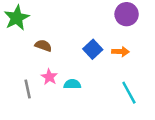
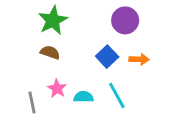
purple circle: (127, 14) -> (125, 20), moved
green star: (17, 18) -> (53, 20), moved
cyan line: (129, 93) -> (117, 95), moved

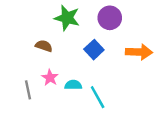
green star: (53, 20) -> (67, 18), moved, turned -30
orange arrow: (139, 59) -> (139, 52), moved, size x1.5
cyan line: (117, 95) -> (98, 97), moved

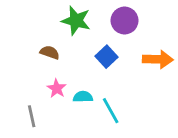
gray line: (28, 90) -> (32, 116), moved

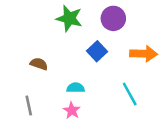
brown semicircle: (50, 52) -> (39, 64), moved
pink star: (57, 88) -> (72, 110), moved
cyan line: (111, 111) -> (130, 94), moved

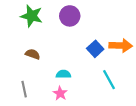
green star: (69, 18) -> (32, 16), moved
purple circle: (113, 18) -> (70, 16), moved
blue square: (97, 51) -> (95, 49), moved

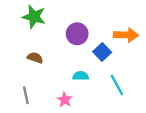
purple circle: (70, 16) -> (77, 34), moved
orange arrow: (121, 46) -> (126, 35), moved
cyan semicircle: (63, 74) -> (81, 76), moved

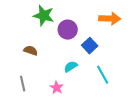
green star: (34, 17) -> (44, 16), moved
orange arrow: (126, 35) -> (110, 19), moved
cyan semicircle: (81, 76) -> (71, 67), turned -32

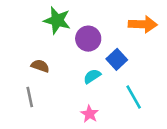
cyan semicircle: (71, 67) -> (92, 76), moved
gray line: (23, 84) -> (30, 97), moved
pink star: (57, 88) -> (90, 114), moved

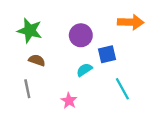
green star: (57, 20) -> (30, 31), moved
blue square: (117, 59) -> (107, 54), turned 30
pink star: (90, 114) -> (69, 101), moved

